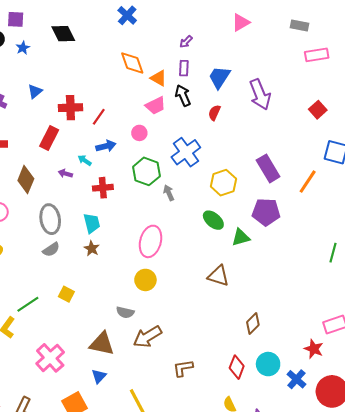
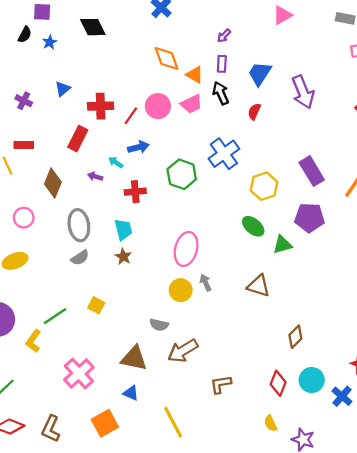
pink circle: (139, 133) -> (158, 106), moved, size x1.5
gray arrow: (169, 193) -> (206, 283), moved
blue triangle: (99, 376) -> (131, 393), turned -49

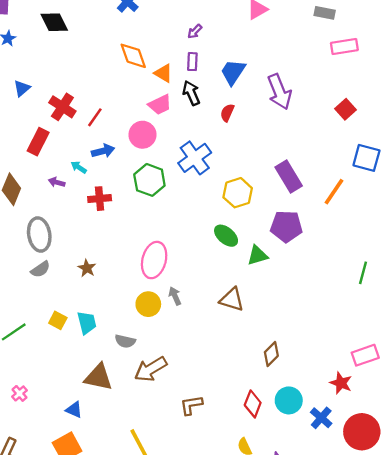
red cross: (101, 106) -> (62, 107), turned 35
pink circle: (158, 106) -> (143, 135), moved
cyan trapezoid: (123, 230) -> (87, 323), moved
pink cross: (79, 374) -> (20, 393), moved, size x0.5
blue triangle: (131, 393) -> (74, 410), moved

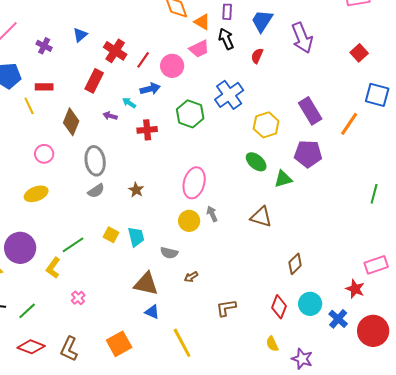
pink circle: (143, 135) -> (172, 66), moved
brown arrow: (151, 369) -> (191, 277), size x0.5
blue triangle: (74, 410) -> (152, 312), moved

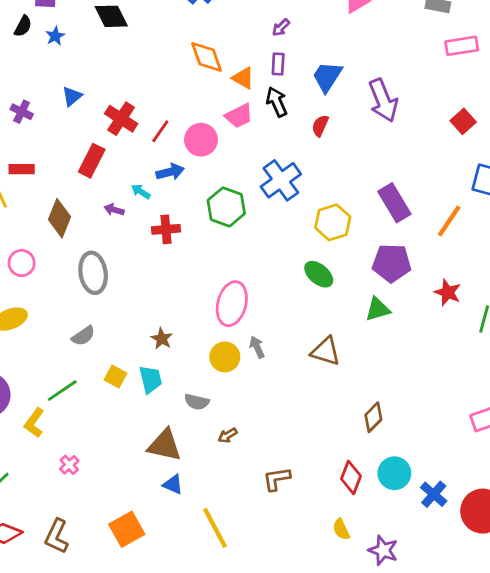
green triangle: (283, 179) -> (378, 309), moved
brown star: (136, 190) -> (162, 339), moved
gray semicircle: (96, 191) -> (83, 336), moved
red star: (355, 289) -> (448, 292), moved

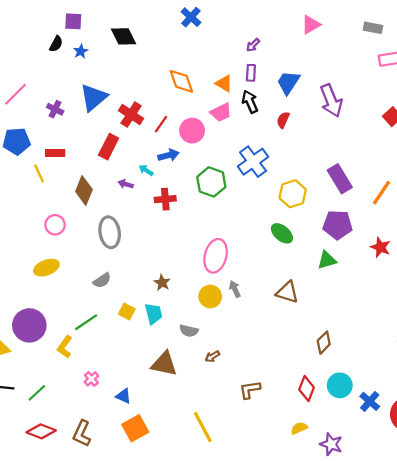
orange diamond: (207, 57) -> (181, 81), moved
blue triangle: (72, 96) -> (94, 97), size x1.8
blue triangle: (173, 484) -> (124, 396), moved
yellow semicircle: (341, 529) -> (299, 428), turned 91

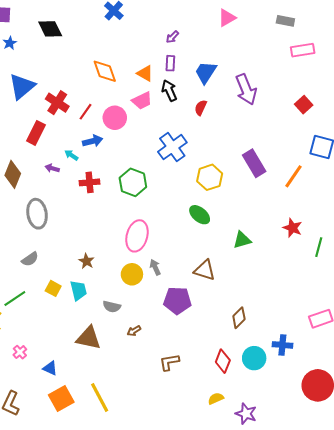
green hexagon: (211, 182) -> (133, 182), moved
purple pentagon: (338, 225) -> (177, 301), moved
blue cross: (370, 401) -> (282, 345), moved, turned -36
yellow line: (203, 427) -> (100, 397), moved

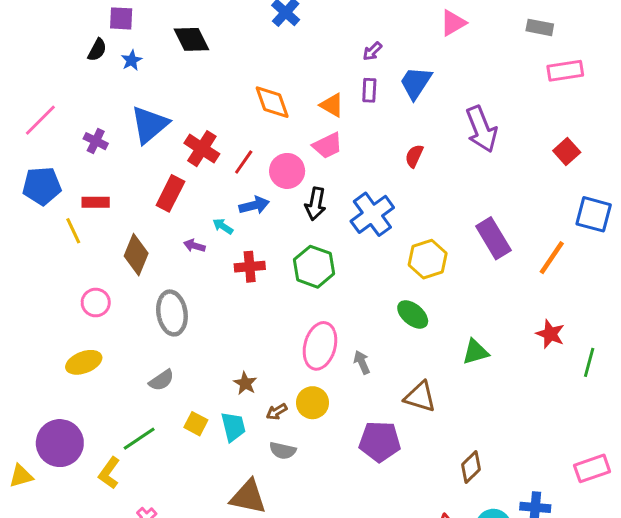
blue trapezoid: (206, 72) -> (416, 83), moved
black arrow: (169, 90) -> (315, 204), moved, turned -145
gray arrow: (155, 267) -> (362, 362), moved
brown arrow: (134, 331) -> (277, 412), moved

